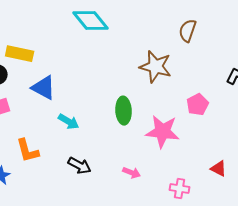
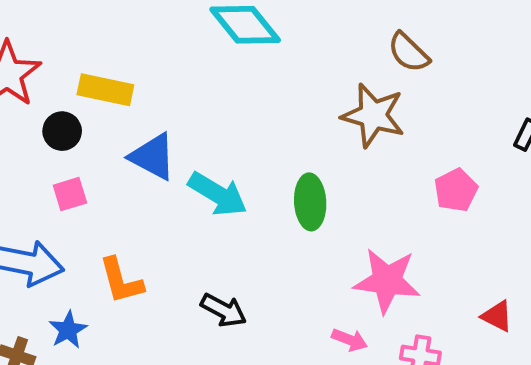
brown semicircle: (188, 31) -> (409, 52), moved, turned -65
cyan arrow: (69, 122) -> (218, 194), moved, size x1.4
pink star: (163, 132) -> (387, 281), moved
pink arrow: (132, 173) -> (350, 340), moved

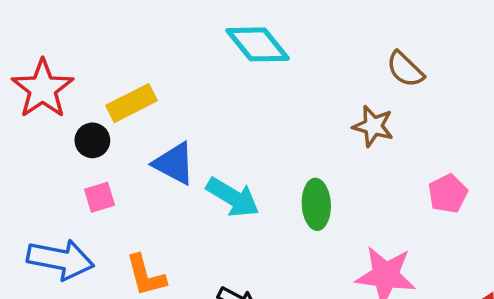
yellow rectangle: (105, 90) -> (131, 103), turned -39
brown star: (373, 115) -> (373, 126), size x0.7

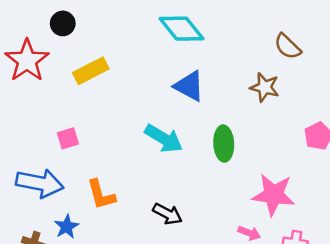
black circle: (92, 140) -> (63, 23), moved
blue triangle: (174, 163) -> (189, 86), moved

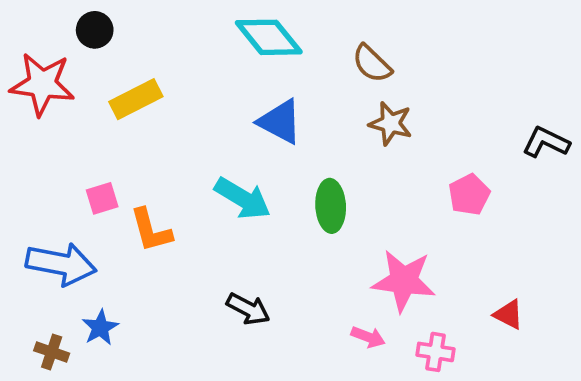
brown semicircle: (288, 46) -> (372, 64), moved
red star: (27, 61) -> (42, 84), turned -30
orange L-shape: (101, 195) -> (151, 230), moved

